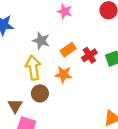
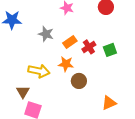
yellow arrow: (33, 68) -> (39, 71), moved, turned 110
brown circle: (40, 93) -> (79, 81), moved

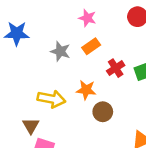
orange rectangle: (70, 42) -> (91, 46), moved

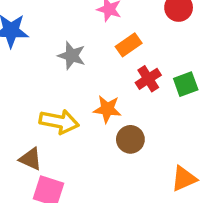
orange rectangle: (91, 46) -> (129, 45), moved
brown triangle: (31, 126) -> (31, 159), turned -36

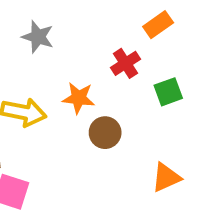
orange rectangle: (129, 45) -> (158, 25), moved
green square: (186, 84) -> (168, 92), moved

